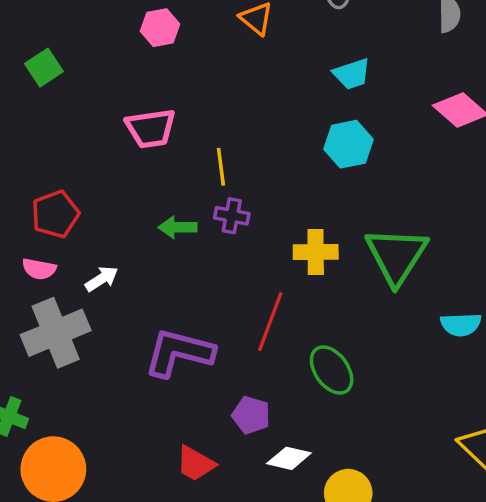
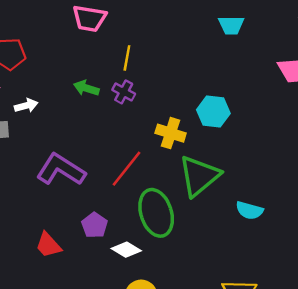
cyan hexagon: (348, 144) -> (213, 112), moved
green triangle: (396, 256) -> (199, 176), moved
green ellipse: (332, 370) -> (156, 213), size x1.4
white diamond: (289, 458) -> (126, 250), moved

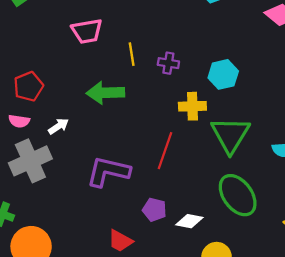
green arrow: (86, 88) -> (105, 93), size x1.6
purple cross: (124, 92) -> (168, 63), moved
green ellipse: (156, 213) -> (238, 195), moved

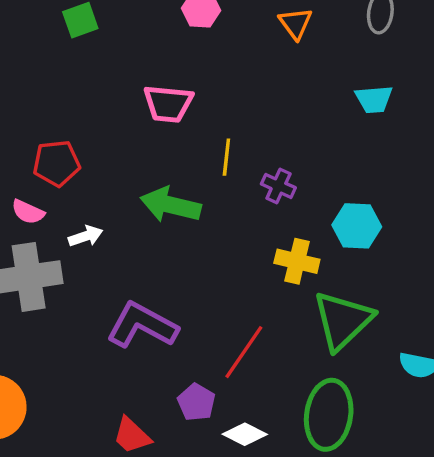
red line: (165, 151) -> (244, 352), moved
green ellipse: (238, 195) -> (329, 415), turned 30

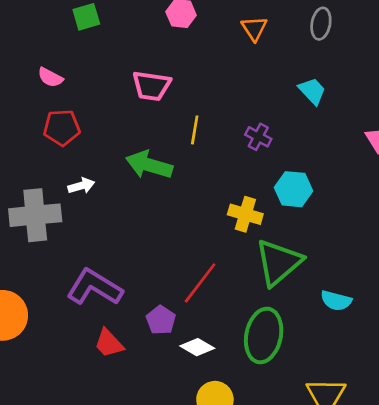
cyan trapezoid: (374, 99) -> (312, 91), turned -132
purple cross: (278, 186) -> (258, 137), moved
pink semicircle: (28, 212) -> (50, 77), moved
purple L-shape: (142, 325) -> (94, 287), moved

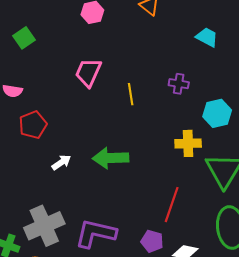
pink trapezoid: (151, 86) -> (88, 72), turned 124
green arrow: (149, 165) -> (111, 158), moved
gray cross: (35, 215) -> (44, 226), moved

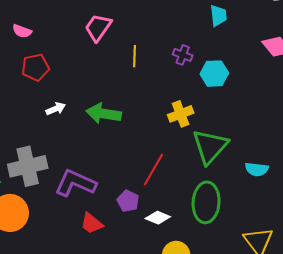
cyan trapezoid: (207, 37) -> (218, 16), turned 45
cyan hexagon: (217, 113) -> (214, 74), moved
yellow cross: (188, 143) -> (181, 114), turned -30

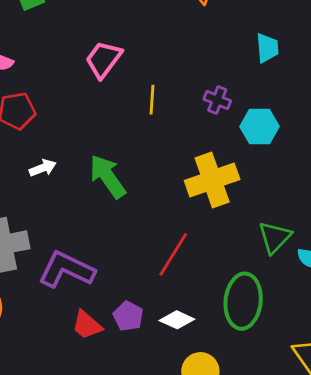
green arrow: (104, 114) -> (108, 176), turned 44
yellow cross: (181, 114) -> (212, 180), size x1.5
green triangle: (210, 146) -> (275, 237), moved, size x0.7
purple pentagon: (128, 201) -> (128, 316), moved

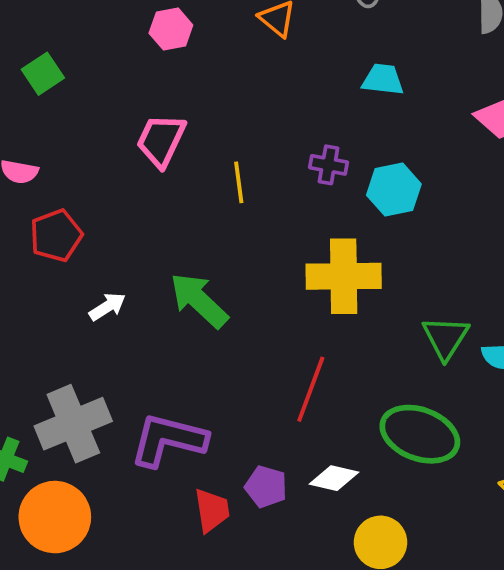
cyan trapezoid: (267, 48) -> (383, 79), turned -68
yellow cross: (212, 180) -> (344, 276), turned 30
green ellipse: (243, 301) -> (420, 434), turned -64
red trapezoid: (87, 325) -> (212, 510), turned -128

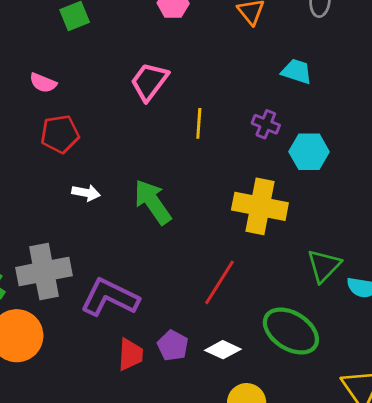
cyan trapezoid: (383, 79) -> (297, 71), moved
white arrow: (107, 307) -> (86, 193), turned 32

